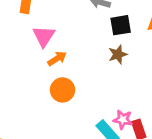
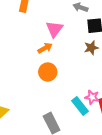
pink triangle: (44, 36) -> (54, 29), moved

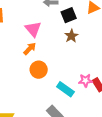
cyan rectangle: (80, 106) -> (65, 89), moved

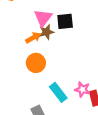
black square: (69, 15) -> (65, 21), moved
brown star: (71, 36) -> (46, 32), moved

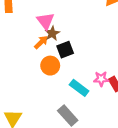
black square: (65, 21) -> (65, 50), moved

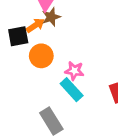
black square: (65, 50) -> (18, 36), moved
pink star: (101, 79) -> (74, 71), moved

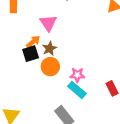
brown star: (51, 17) -> (49, 49), moved
orange arrow: (35, 25) -> (33, 42), moved

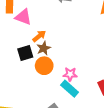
pink triangle: (48, 23) -> (23, 17), moved, turned -36
orange arrow: (33, 42) -> (39, 36), moved

